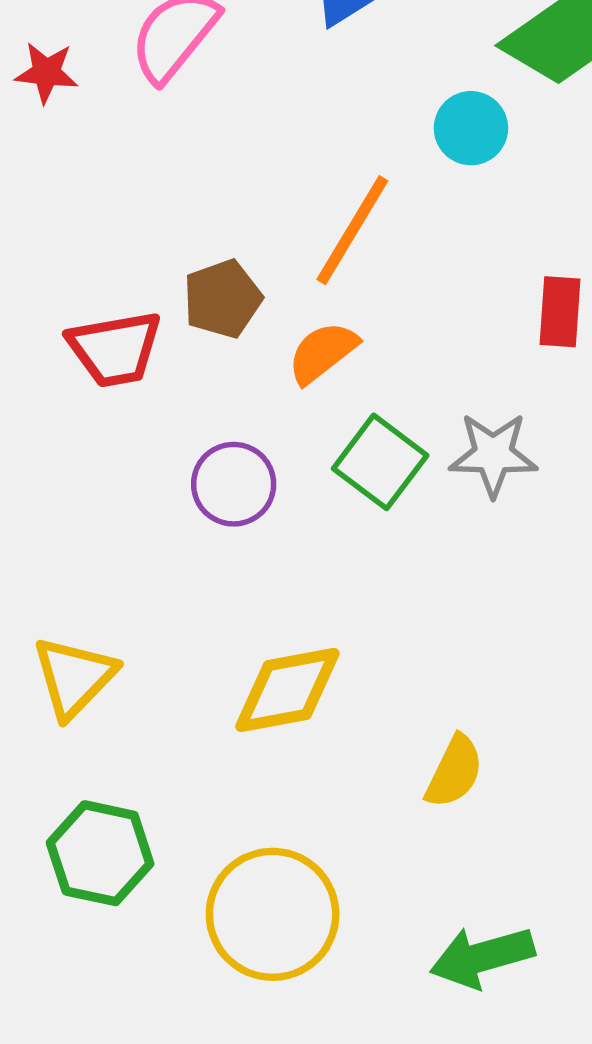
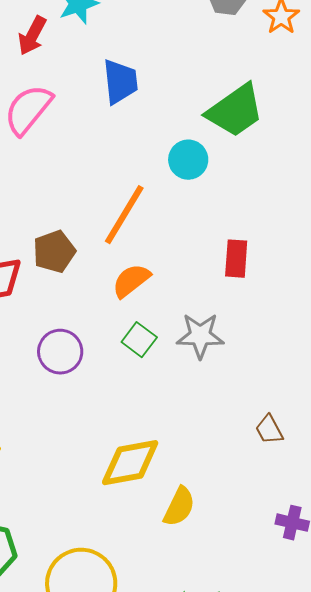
orange semicircle: (323, 353) -> (131, 281), moved
green square: (380, 462) -> (139, 340), size x0.7
yellow diamond: (287, 690) -> (130, 463), moved

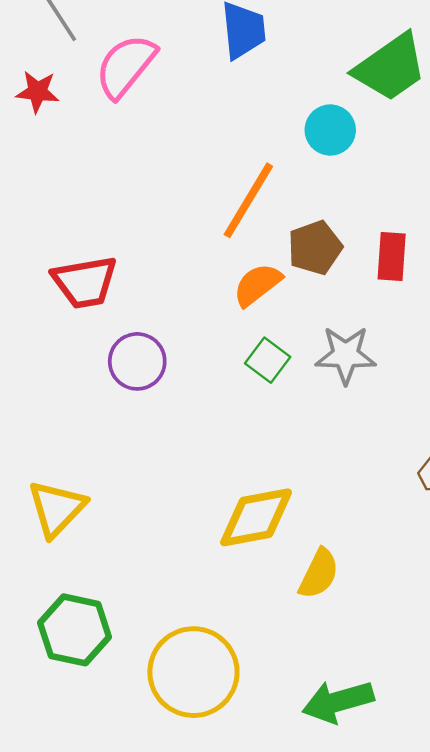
brown pentagon: (54, 252) -> (315, 248), moved
purple circle: (60, 352) -> (137, 361), moved

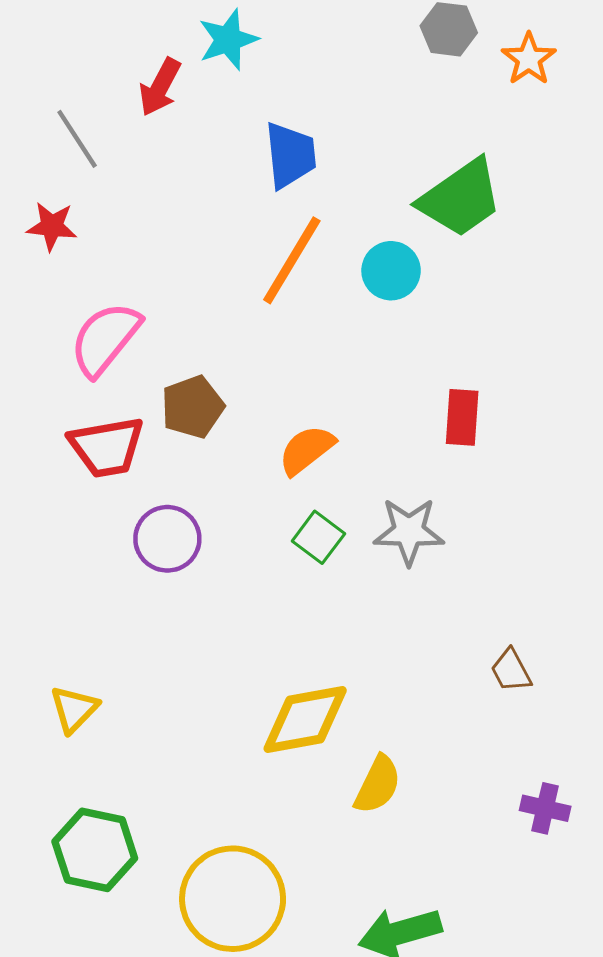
pink semicircle: (126, 66) -> (105, 339), moved
orange line: (248, 200) -> (292, 260), moved
brown pentagon: (315, 248) -> (193, 407), moved
yellow triangle: (57, 508) -> (74, 709), size x0.7

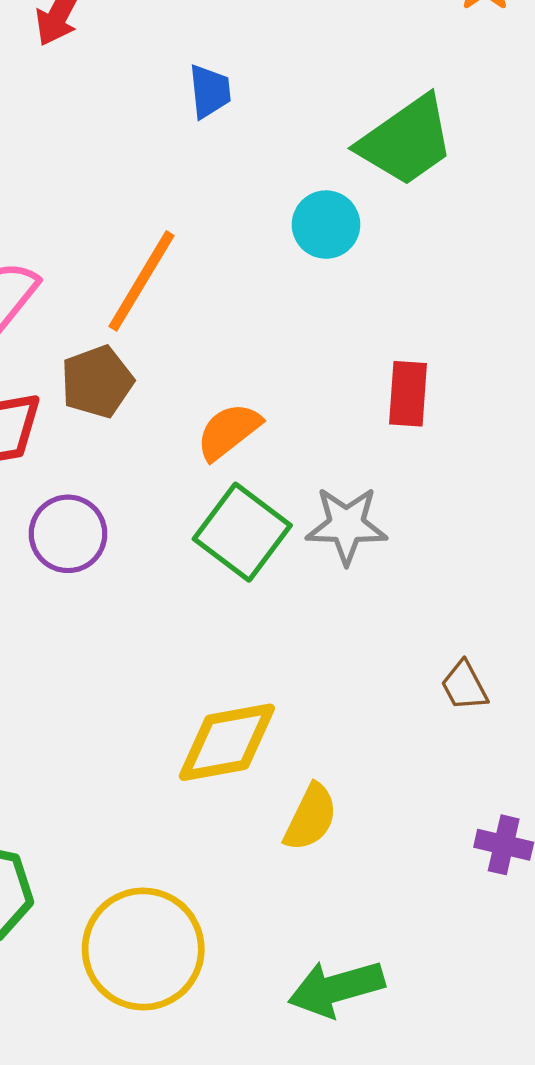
blue trapezoid: (290, 155) -> (210, 91), size x0.7
orange line: (292, 260) -> (141, 281), moved
green square: (318, 537) -> (242, 532), size x1.6

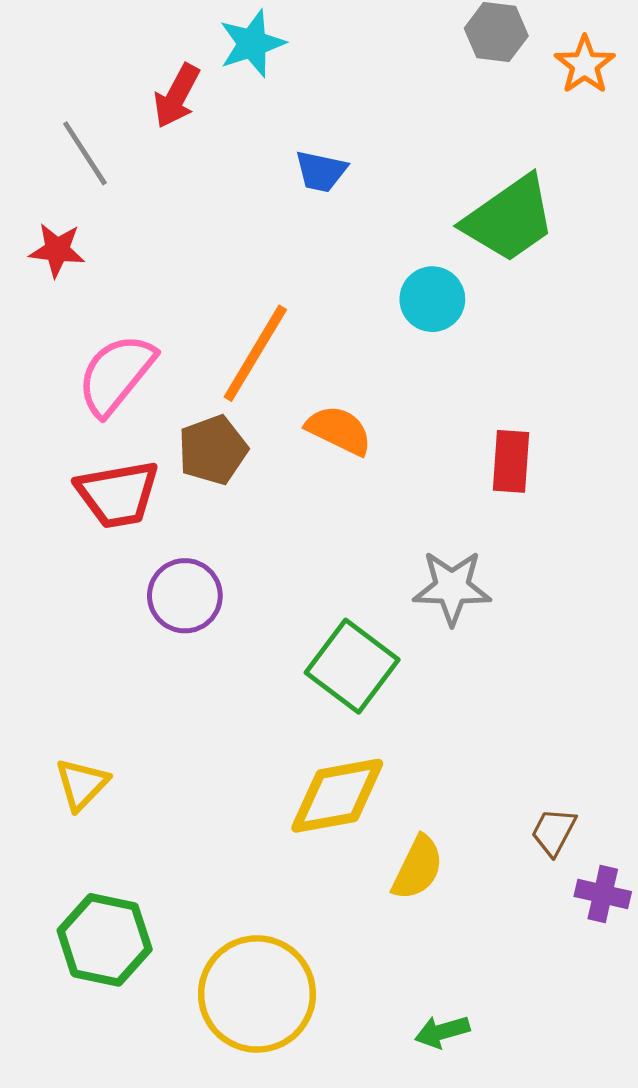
blue trapezoid: (210, 91) -> (321, 171), turned 108
orange semicircle: (229, 431) -> (339, 430), moved, turned 64
green square: (242, 532) -> (352, 666), moved
brown trapezoid: (464, 686) -> (554, 832), moved, turned 56
green arrow: (336, 988) -> (442, 1032), size x0.6

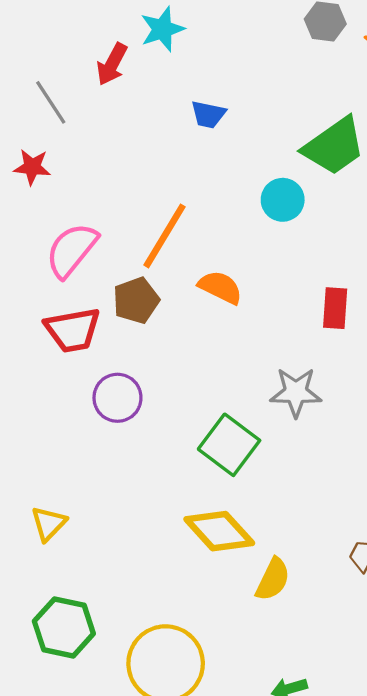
yellow diamond: (337, 796) -> (219, 531), turned 58

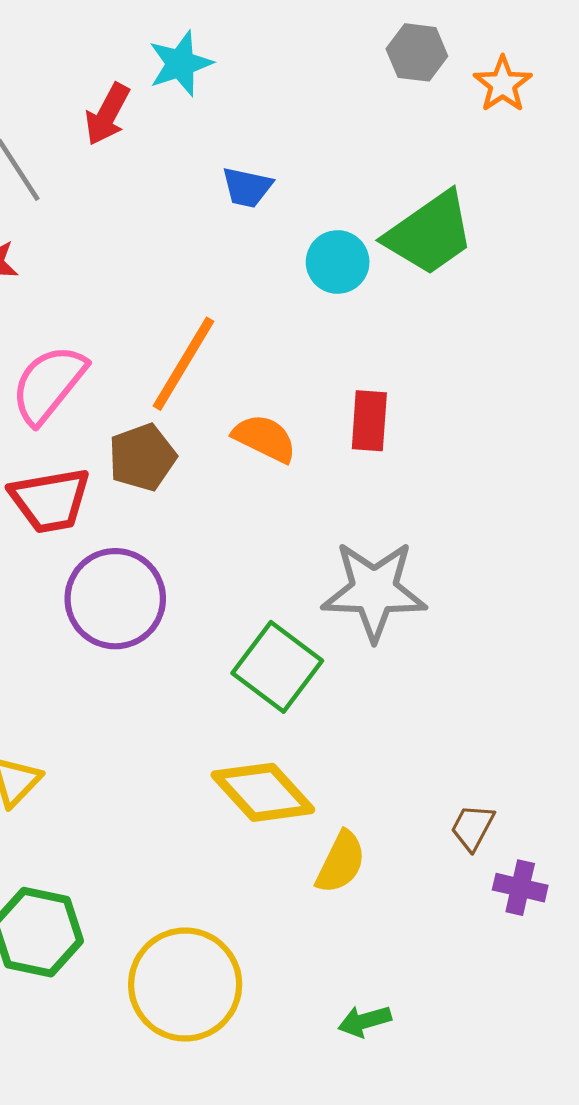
cyan circle: (283, 200) -> (338, 262), moved
red rectangle: (335, 308) -> (369, 421), moved
gray star: (296, 392) -> (374, 591), size x1.4
purple circle: (117, 398) -> (115, 599), size x1.4

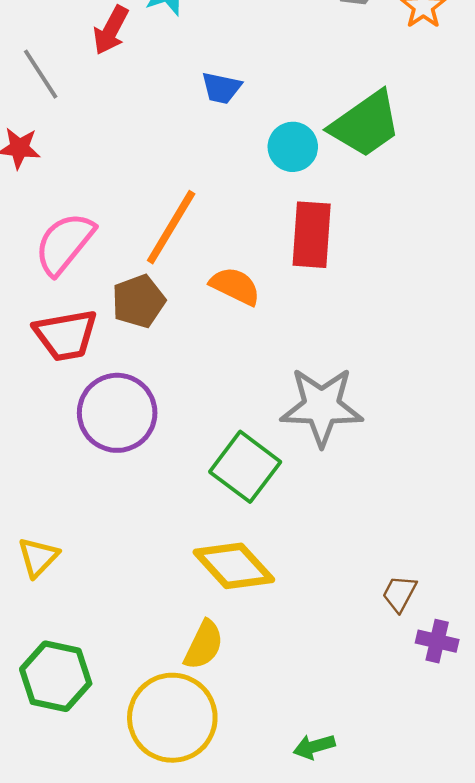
red rectangle: (369, 421) -> (312, 235), moved, size x1.4
yellow semicircle: (341, 862) -> (204, 645), moved

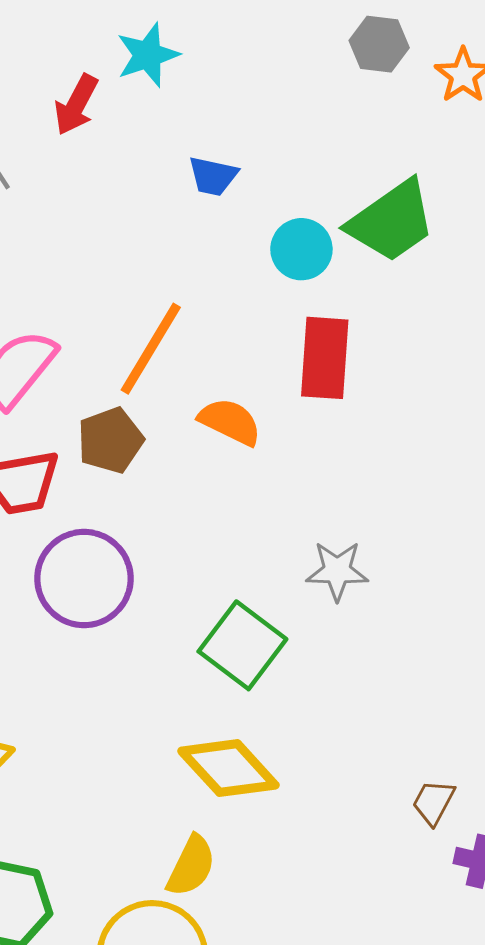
gray star: (322, 407) -> (337, 571), size x0.6

